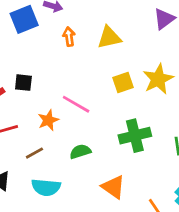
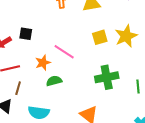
green semicircle: (80, 152) -> (54, 81), moved
brown line: (34, 153) -> (18, 88), moved, turned -48

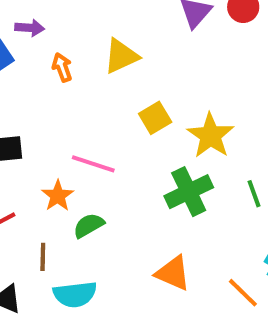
yellow star: (126, 36) -> (210, 136), moved
brown line: (18, 88) -> (43, 257), moved

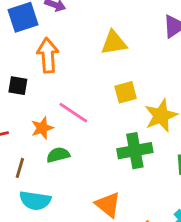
orange arrow: (62, 67) -> (48, 55), moved, size x1.6

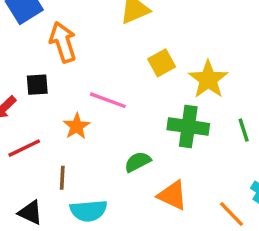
green cross: (135, 151) -> (188, 127), turned 32
green semicircle: (58, 155) -> (138, 162), moved

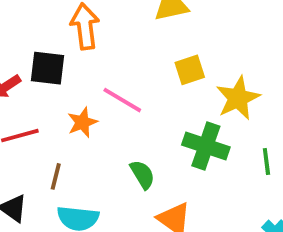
black square: (37, 85) -> (48, 68), size x1.4
green semicircle: (138, 162) -> (142, 175), turned 76

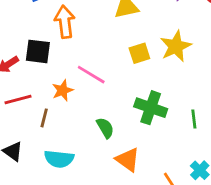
yellow star: (238, 98) -> (176, 46), moved
brown line: (56, 176) -> (44, 118), moved

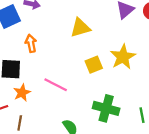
orange arrow: (65, 22) -> (31, 43), size x0.7
orange star: (63, 90) -> (22, 93), moved

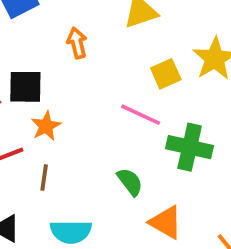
orange arrow: (31, 43) -> (77, 43), moved
pink line: (56, 85) -> (141, 115), moved

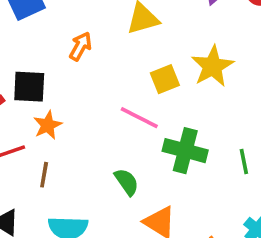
orange arrow: (77, 43) -> (80, 46), turned 40

